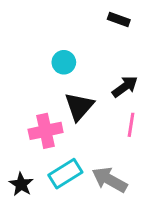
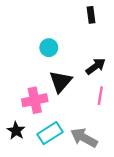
black rectangle: (119, 20) -> (91, 15), turned 63
black star: (21, 184) -> (16, 131), moved

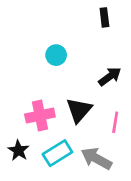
black triangle: (61, 82) -> (79, 110), moved
pink line: (100, 96) -> (115, 122), moved

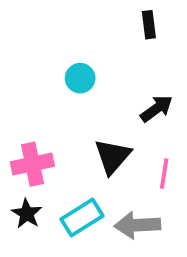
pink cross: (40, 116) -> (32, 164), moved
gray arrow: (96, 158) -> (137, 225), turned -32

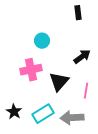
pink cross: (32, 164) -> (31, 70), moved

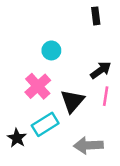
pink cross: (31, 70) -> (38, 86), turned -30
pink line: (86, 91) -> (106, 96), moved
cyan rectangle: (43, 114) -> (45, 124), moved

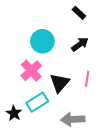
black rectangle: (96, 16) -> (79, 13), turned -40
cyan circle: (51, 50) -> (42, 41), size x1.5
black arrow: (101, 70) -> (80, 44), moved

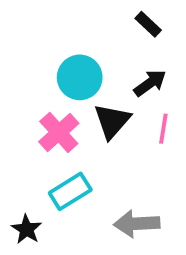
pink line: (87, 79) -> (163, 129), moved
black triangle: (60, 83) -> (112, 121), moved
black star: (14, 113) -> (27, 229), moved

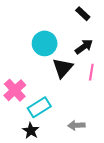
pink cross: (59, 132) -> (15, 90), moved
gray arrow: (137, 224) -> (76, 125), size x0.7
black star: (27, 229) -> (31, 131), moved

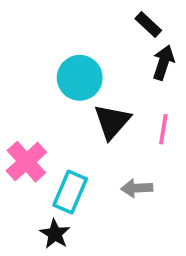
black arrow: (84, 47) -> (163, 63), moved, turned -36
cyan rectangle: (39, 107) -> (70, 192), turned -35
gray arrow: (76, 125) -> (137, 188), moved

